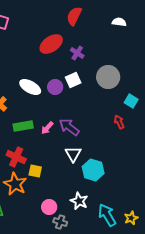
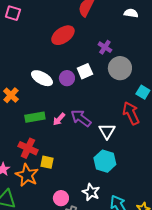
purple cross: (77, 53) -> (105, 47), moved
red arrow: (119, 122) -> (131, 113), size x1.6
white triangle: (73, 154) -> (107, 131), moved

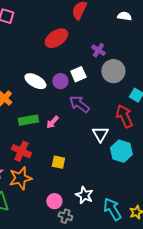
purple arrow: (81, 118) -> (79, 104), moved
cyan hexagon: (105, 161) -> (121, 151), moved
yellow square: (47, 162) -> (58, 162), moved
orange star: (27, 175) -> (20, 178), turned 30

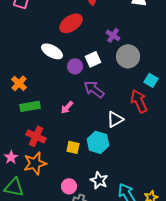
white ellipse: (35, 81) -> (52, 51), moved
green rectangle: (28, 120) -> (30, 106), moved
white triangle: (100, 134) -> (115, 119), turned 30
cyan hexagon: (121, 151) -> (98, 142), moved

